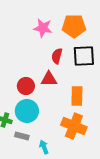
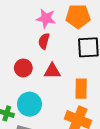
red semicircle: (57, 56) -> (44, 41), moved
red circle: (26, 86) -> (23, 68), moved

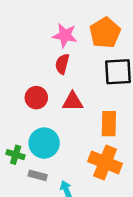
orange pentagon: (78, 16) -> (105, 33), turned -30

